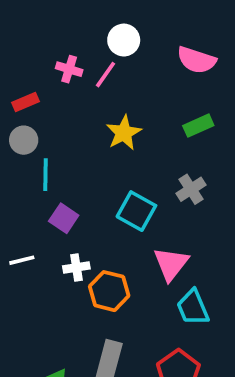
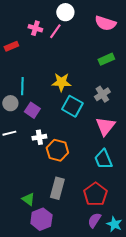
yellow star: (124, 133) -> (61, 82), moved, turned 30
gray circle: (24, 140) -> (10, 103), moved
pink triangle: (171, 264) -> (105, 126), moved

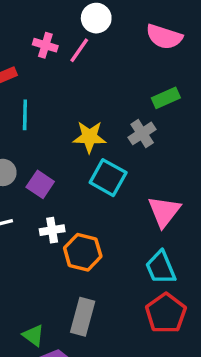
cyan line: (22, 86) -> (25, 115), moved
gray cross: (102, 94) -> (142, 133), moved
red pentagon: (95, 194) -> (166, 313), moved

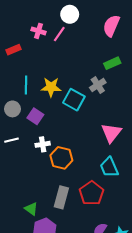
pink semicircle: (164, 37) -> (111, 26), turned 95
cyan line: (25, 115) -> (26, 85), moved
yellow star: (89, 137) -> (51, 87), moved
cyan square: (108, 178) -> (74, 100), moved
red pentagon: (166, 313) -> (92, 193), moved

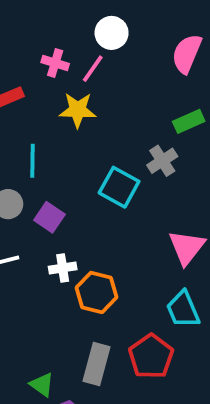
yellow star: (51, 87) -> (78, 110), moved

